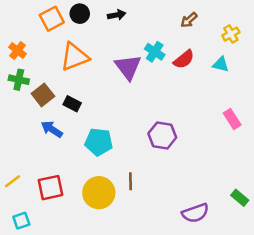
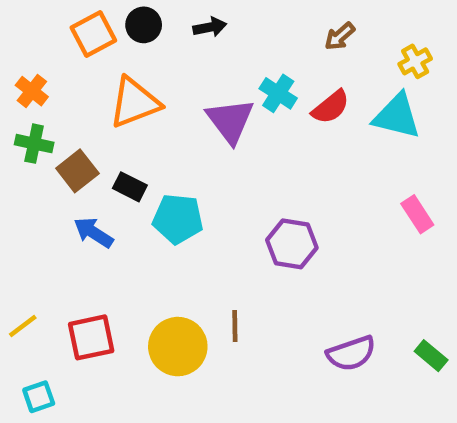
cyan triangle: (221, 64) -> (397, 116), size x1.6
cyan pentagon: (99, 142) -> (178, 219), moved
purple semicircle: (195, 213) -> (351, 353), moved

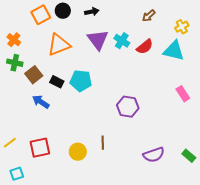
purple triangle: (230, 121) -> (98, 40), moved
cyan pentagon: (178, 219) -> (81, 81), moved
yellow circle: (178, 347) -> (78, 152), size x0.7

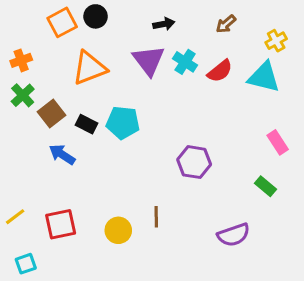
black arrow: (92, 12) -> (164, 24), moved
orange cross: (14, 40) -> (21, 60), turned 32
green cross: (15, 63) -> (23, 95), turned 35
green rectangle: (189, 156) -> (265, 186), moved

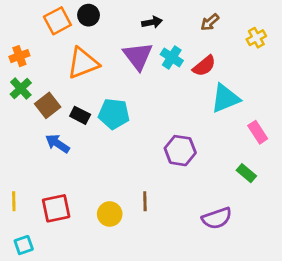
cyan triangle: (264, 77) -> (225, 98), moved, turned -36
yellow line: (15, 217) -> (14, 201), turned -54

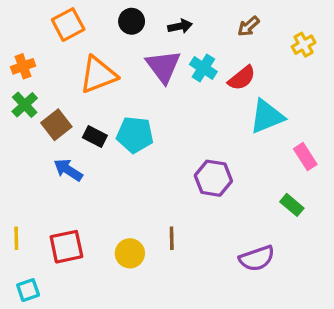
black circle: (89, 15) -> (132, 21), moved

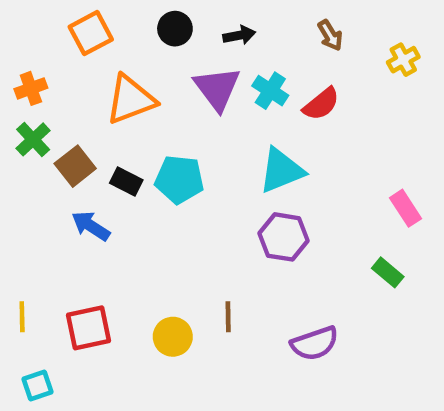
brown arrow: (248, 26) -> (330, 35), turned -80
cyan triangle: (267, 116) -> (281, 170), moved
purple semicircle: (257, 258) -> (315, 343), moved

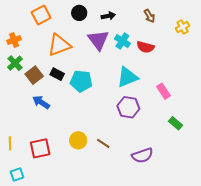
red semicircle: (321, 104) -> (145, 47), turned 54
black rectangle: (126, 182) -> (57, 74), moved
pink rectangle: (405, 208) -> (163, 91), moved
brown line: (228, 317) -> (103, 143), turned -56
yellow circle: (173, 337) -> (78, 140), moved

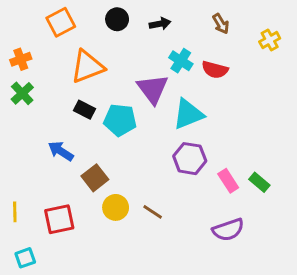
purple triangle: (98, 40) -> (153, 89), moved
brown square: (34, 75) -> (95, 178), moved
pink rectangle: (163, 91) -> (228, 181), moved
purple semicircle: (142, 155) -> (228, 230), moved

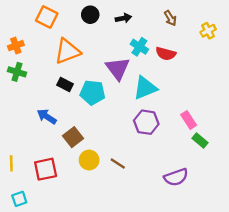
orange square: (61, 22) -> (47, 17), turned -35
green cross: (22, 93) -> (17, 72), turned -30
pink rectangle: (228, 181) -> (189, 120), moved

